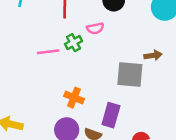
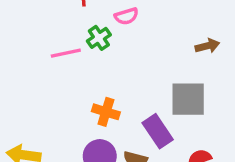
gray square: (130, 75) -> (188, 99), moved
purple rectangle: (111, 115) -> (158, 131), turned -45

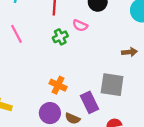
pink semicircle: (126, 16) -> (80, 25), turned 32
pink line: (66, 53) -> (16, 34), moved, turned 66

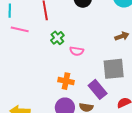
pink semicircle: (80, 25) -> (77, 51), moved
pink line: (16, 34) -> (20, 29), moved, turned -36

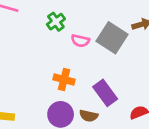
gray square: (114, 69) -> (112, 38), moved, turned 35

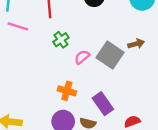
pink semicircle: (80, 41) -> (82, 57), turned 126

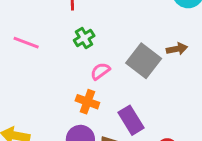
pink line: (18, 26) -> (26, 43), moved
pink semicircle: (82, 57) -> (100, 71), moved

